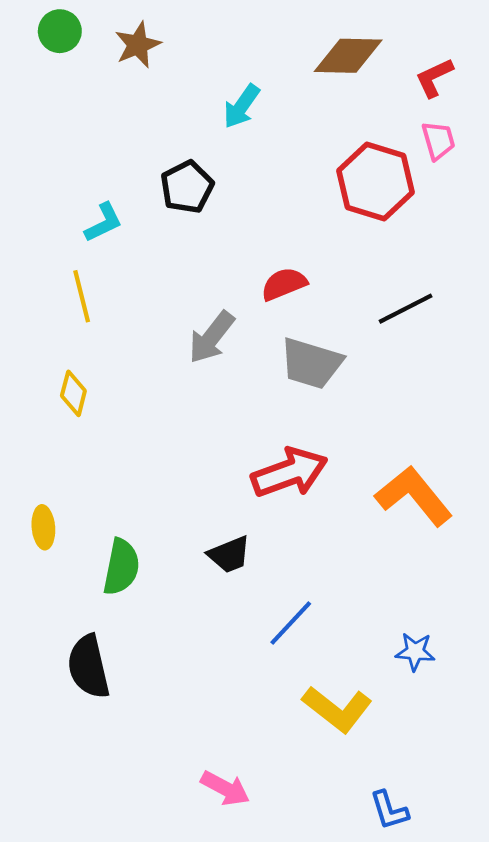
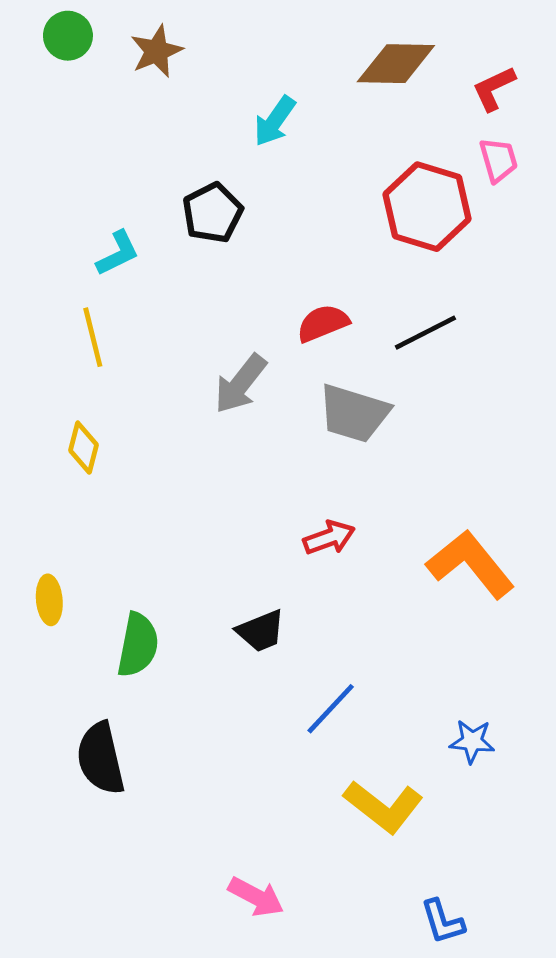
black line: (406, 309) -> (425, 333), moved
red arrow: (289, 473) -> (329, 538), size x0.6

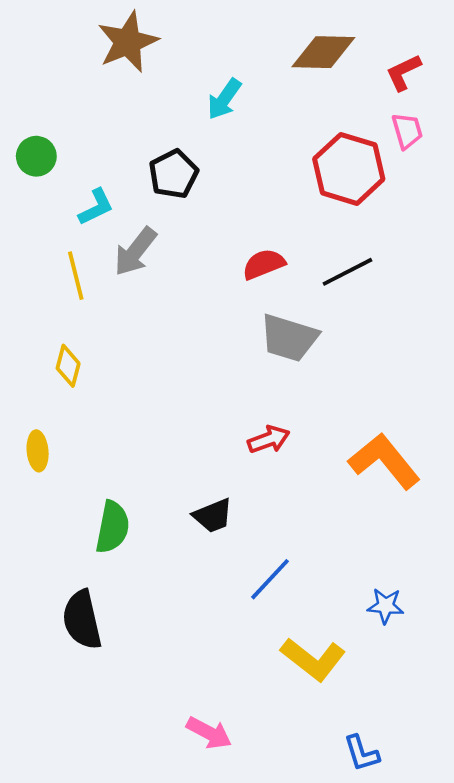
green circle: (68, 36) -> (36, 156), moved
brown star: (157, 51) -> (128, 42), size x1.4
gray arrow: (240, 384) -> (135, 251), moved
yellow ellipse: (49, 600) -> (38, 451), moved

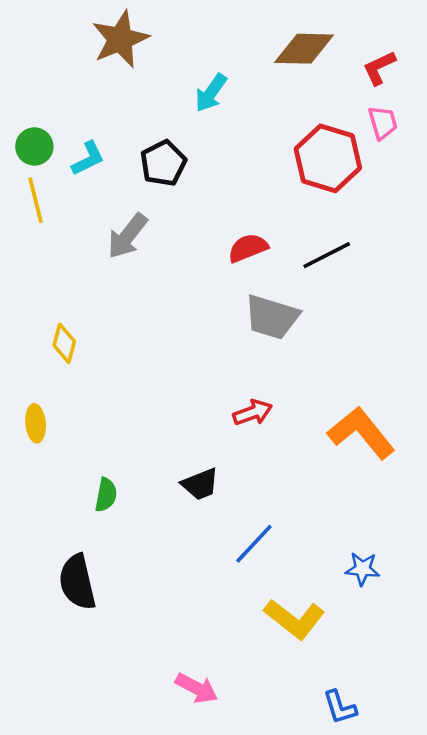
cyan L-shape: (96, 207) -> (88, 158), moved
yellow line: (76, 276) -> (36, 200), moved
green semicircle: (113, 527) -> (106, 495), size x0.7

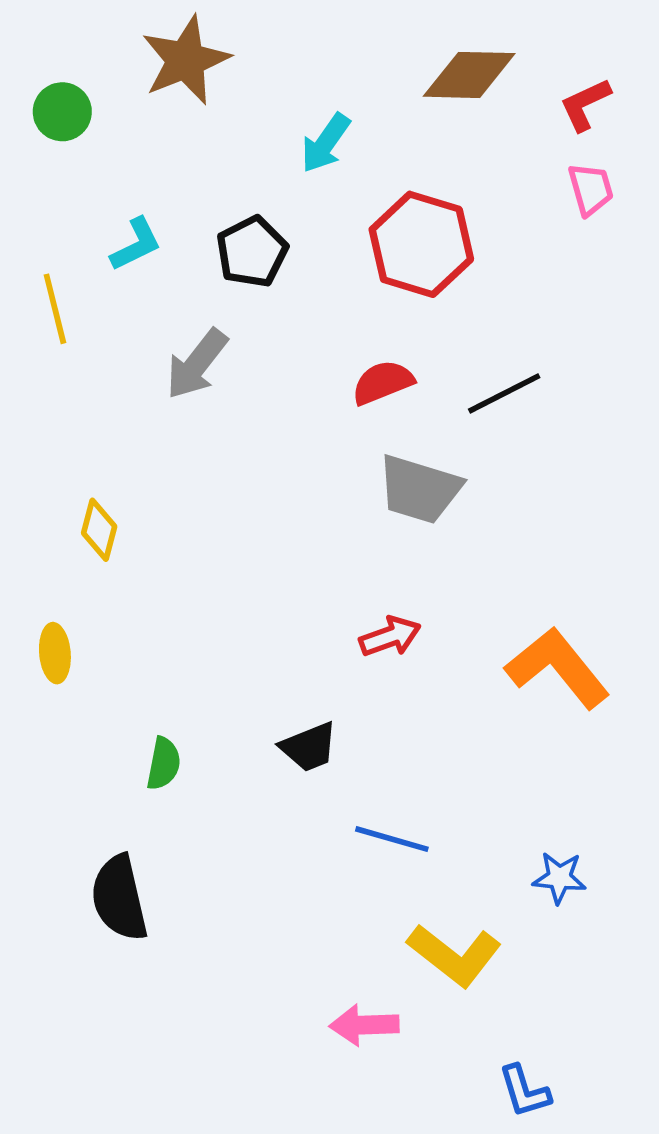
green circle: (34, 146) -> (62, 112), moved
red hexagon: (328, 158) -> (421, 244), moved
blue line: (254, 544) -> (392, 839), turned 63
pink arrow: (197, 688) -> (364, 1025), moved, turned 150

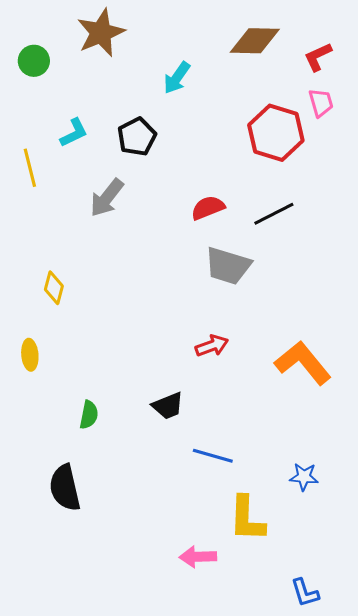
red hexagon: (421, 244) -> (276, 133), moved
yellow L-shape: (454, 955) -> (247, 519), turned 54
blue L-shape: (524, 1091) -> (305, 593), moved

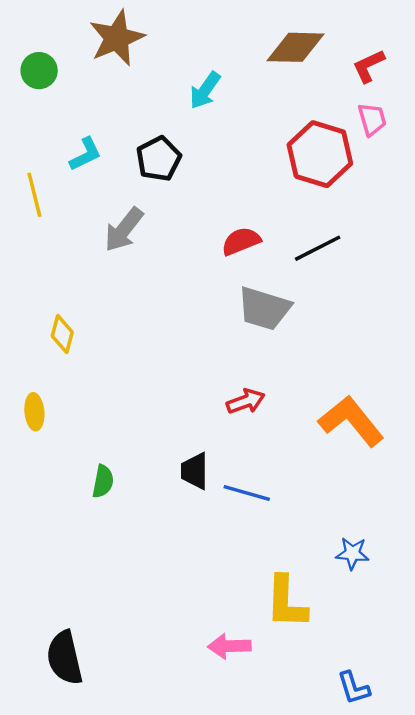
black trapezoid: (168, 406) -> (195, 471), turned 112
blue line: (213, 456) -> (247, 493), moved
black semicircle: (65, 488) -> (65, 658), moved

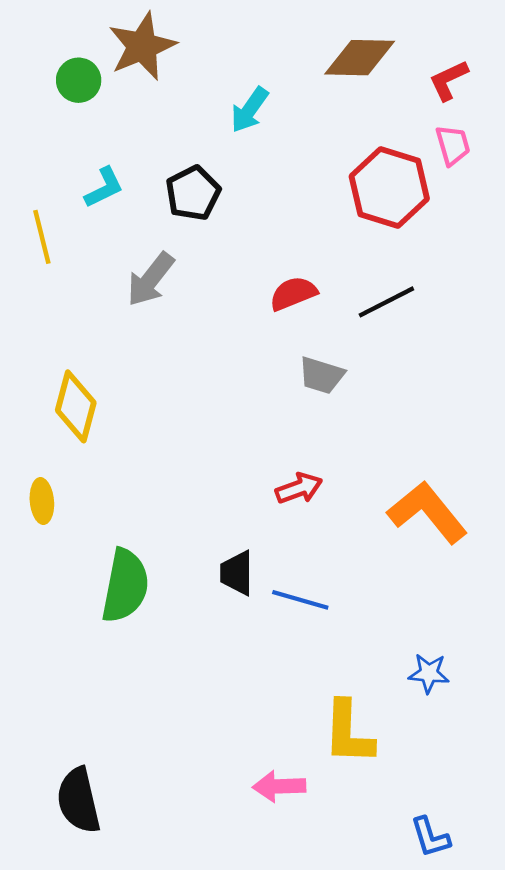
green circle: (39, 71) -> (79, 80), moved
gray trapezoid: (264, 308) -> (322, 375), size x0.7
yellow diamond: (62, 334) -> (76, 406), size x1.5
green semicircle: (103, 481) -> (125, 586), size x1.8

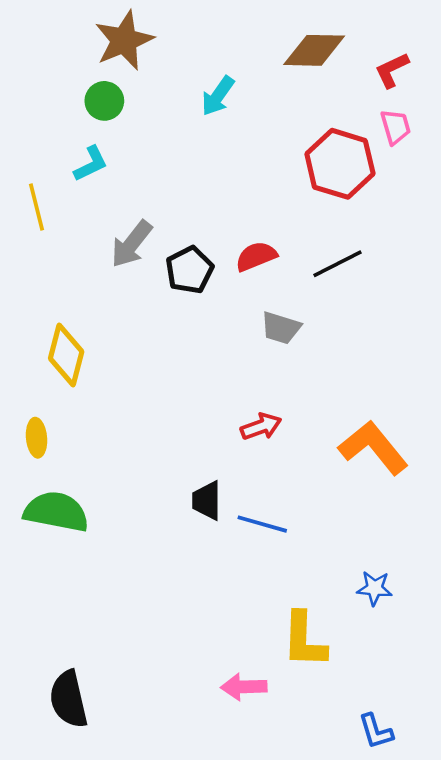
green circle: (79, 80) -> (104, 101), moved
black pentagon: (193, 193) -> (189, 270), moved
green semicircle: (125, 586) -> (56, 512), moved, turned -90

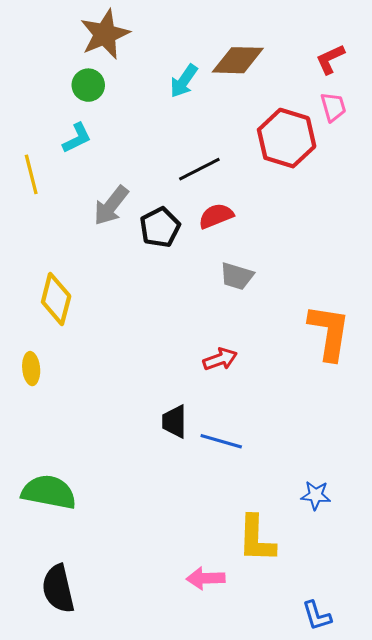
brown diamond: (314, 50) -> (238, 60), moved
black line: (338, 264) -> (199, 169), moved
orange L-shape: (373, 448) -> (329, 332), moved, turned 48
green semicircle: (56, 512) -> (49, 492), moved

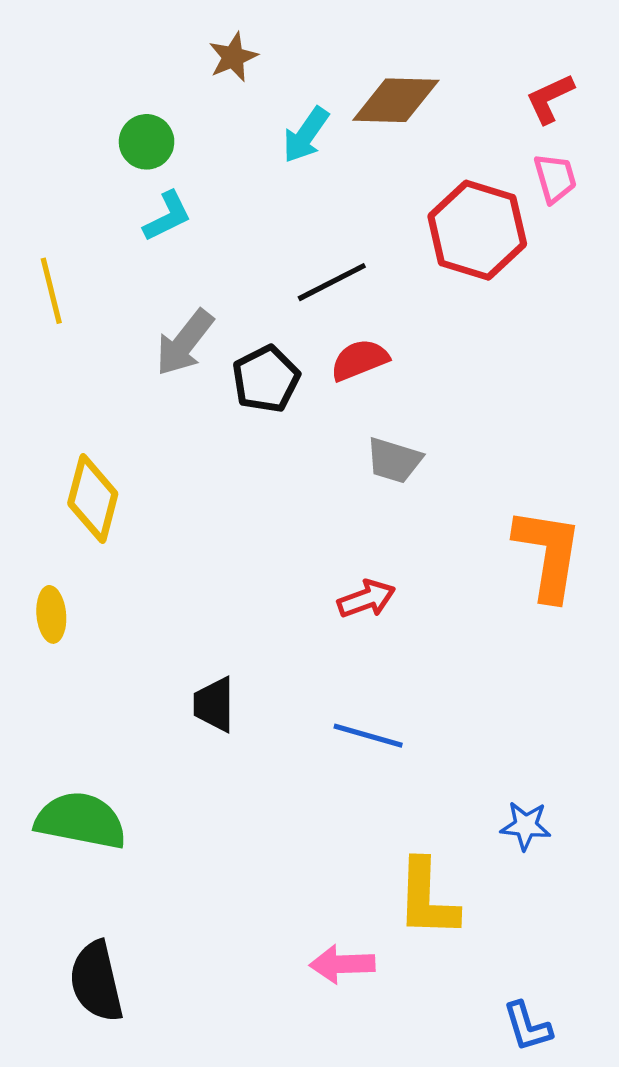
brown star: (105, 34) -> (233, 57), moved, size x0.6
cyan L-shape: (77, 138) -> (167, 216), moved
black trapezoid: (174, 422) -> (214, 704), moved

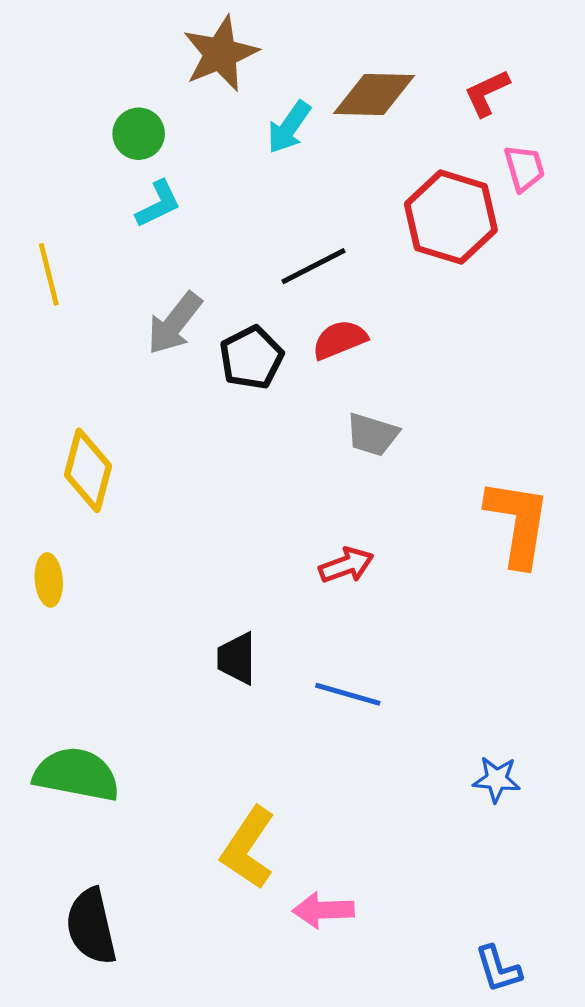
brown star: (233, 57) -> (220, 54), size x1.6
red L-shape: (550, 99) -> (487, 93), moved
black trapezoid: (214, 704) -> (237, 658), moved
yellow L-shape: (427, 898) -> (248, 848), moved, turned 32

